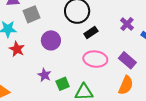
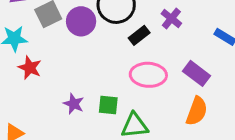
purple cross: (127, 24) -> (171, 18), moved
purple circle: (51, 40) -> (81, 21), moved
green square: (63, 84) -> (108, 105), moved, turned 32

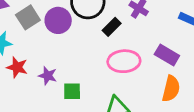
purple star: (74, 104) -> (48, 76), moved
green square: (108, 105) -> (72, 91), moved

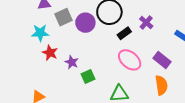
pink ellipse: (124, 61) -> (130, 60), turned 35
orange semicircle: (171, 89) -> (161, 85), turned -30
green square: (72, 91) -> (88, 76), turned -32

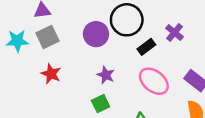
gray square: (63, 17) -> (48, 37), moved
cyan star: (40, 33) -> (17, 41), moved
purple star: (72, 62) -> (106, 75), moved

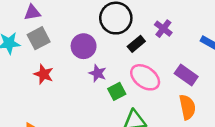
purple circle: (96, 34) -> (84, 46), moved
green square: (101, 104) -> (117, 91), moved

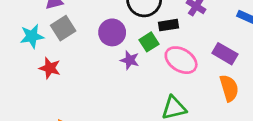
black rectangle: (136, 44) -> (168, 25), turned 36
red star: (44, 74) -> (50, 68), moved
green square: (117, 91) -> (149, 42), moved

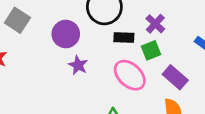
gray square: (63, 28) -> (17, 20), turned -35
green square: (149, 42) -> (151, 50), moved

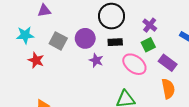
gray square: (17, 20) -> (58, 41), moved
black rectangle: (124, 37) -> (115, 42), moved

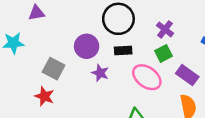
gray square: (58, 41) -> (54, 69), moved
red star: (36, 60) -> (44, 96), moved

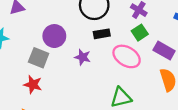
purple circle: (87, 46) -> (54, 36), moved

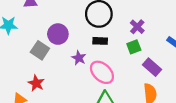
pink ellipse: (127, 56) -> (102, 72), moved
red star: (33, 85) -> (36, 83), moved

